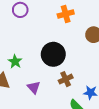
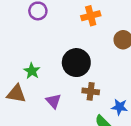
brown cross: (66, 79) -> (91, 91), turned 32

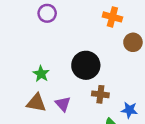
orange cross: (91, 16) -> (112, 17), moved, turned 30
brown triangle: (16, 94) -> (36, 103), moved

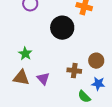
brown circle: (133, 42) -> (96, 61), moved
black circle: (86, 65) -> (62, 28), moved

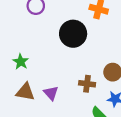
green star: (25, 54) -> (21, 62), moved

